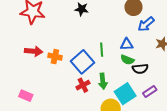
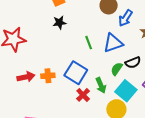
blue triangle: (127, 44) -> (113, 43), size x1.5
green line: (102, 50) -> (89, 43), moved
green semicircle: (127, 60) -> (117, 69), moved, turned 120

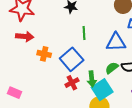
green line: (89, 43) -> (84, 33), moved
red arrow: (26, 77) -> (25, 37), moved
cyan square: (126, 91) -> (102, 90), moved

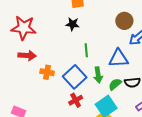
green arrow: (92, 79) -> (98, 75), moved

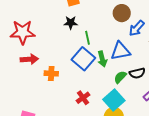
green line: (86, 50) -> (88, 38), moved
green arrow: (98, 75) -> (102, 59), moved
blue square: (75, 77) -> (83, 59), moved

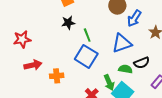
red star: (23, 32) -> (22, 39), size x0.7
green arrow: (102, 59) -> (109, 82), moved
green semicircle: (120, 77) -> (125, 69), turned 64

